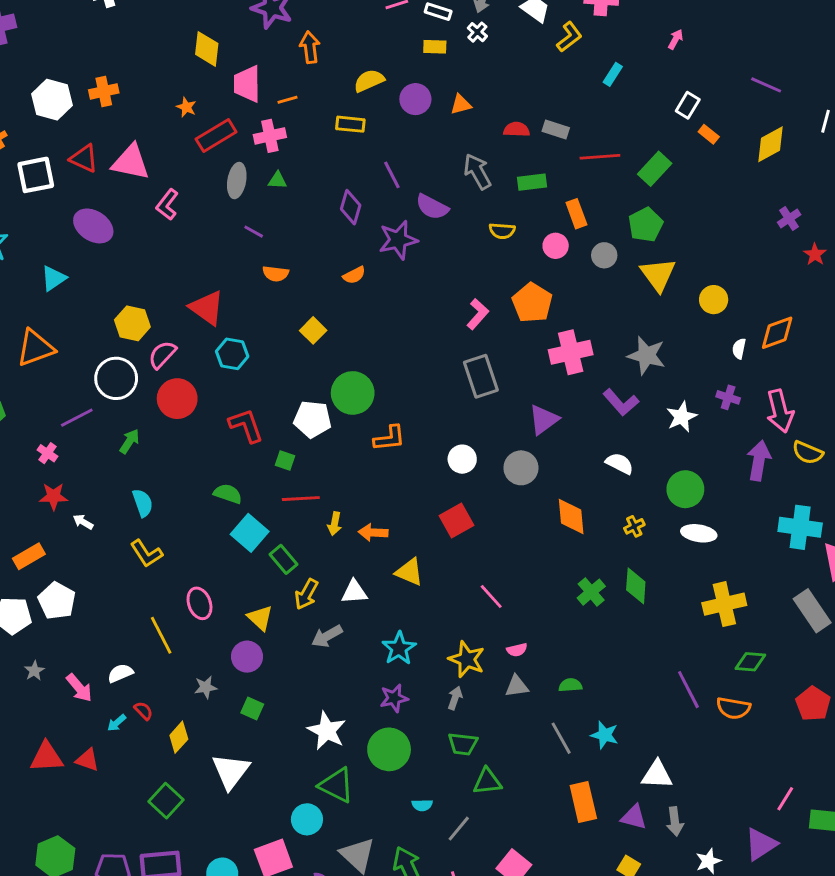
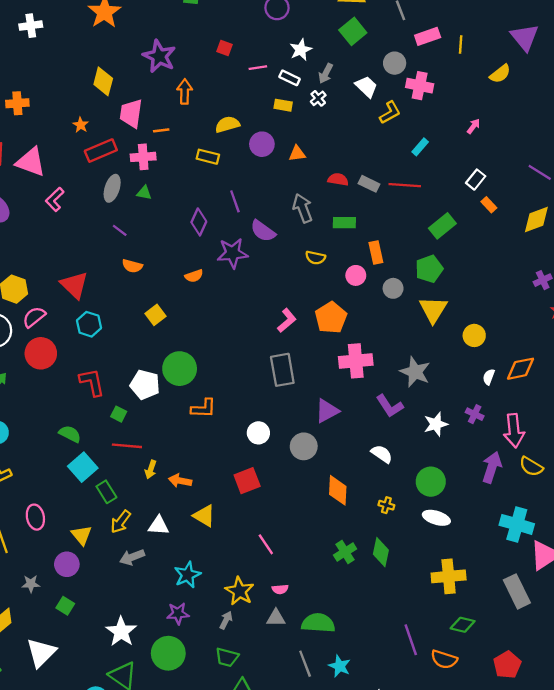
red line: (600, 157) -> (405, 185), moved
yellow cross: (634, 526) -> (386, 505), turned 35
green semicircle: (570, 685) -> (318, 623), size x1.8

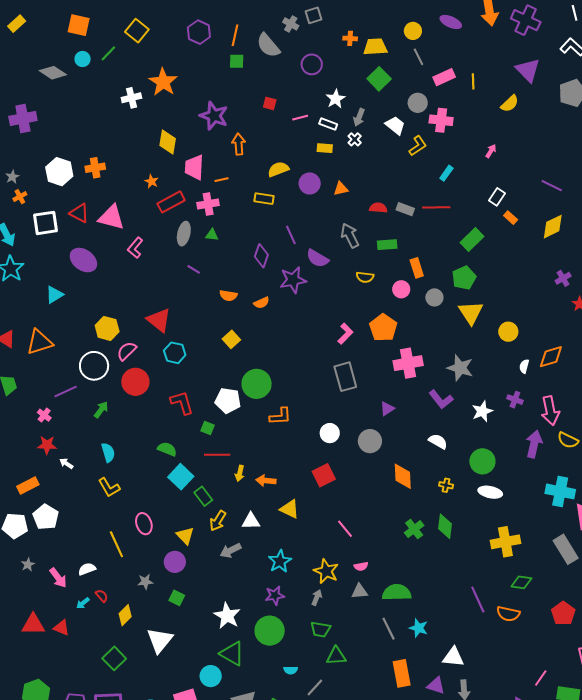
white cross: (31, 26) -> (131, 98), moved
orange semicircle: (132, 266) -> (228, 296), moved
purple triangle: (327, 411) -> (387, 409), size x0.7

